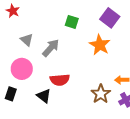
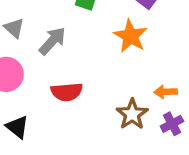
black triangle: (44, 96) -> (17, 127), moved

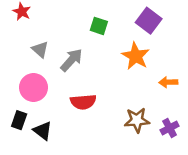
orange arrow: (166, 92) -> (168, 82), moved
brown star: (132, 114) -> (137, 120), turned 30

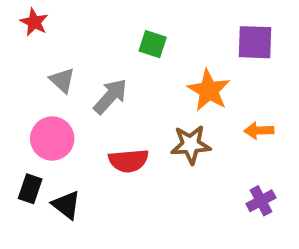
purple square: (149, 21) -> (255, 42), moved, turned -35
brown star: (137, 120) -> (191, 145), moved

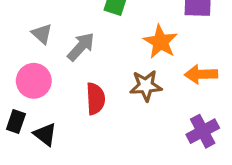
orange arrow: (259, 131) -> (201, 74), size x1.4
red semicircle: (128, 161) -> (95, 99), turned -88
purple cross: (261, 201) -> (203, 131), size x1.4

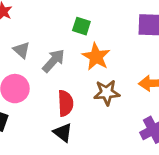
orange star: (160, 42) -> (96, 57), moved
black triangle: (45, 134) -> (63, 132), moved

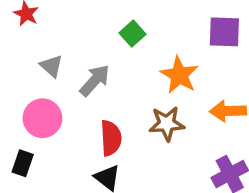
green square: (81, 26) -> (132, 34), turned 30
orange star: (96, 57) -> (179, 75), moved

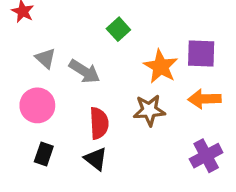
purple square: (224, 32) -> (201, 54), moved
gray arrow: (95, 80) -> (84, 71), turned 80
black rectangle: (23, 163) -> (44, 154), moved

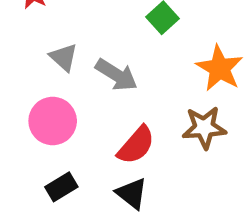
red semicircle: (99, 123) -> (136, 145), turned 44
black rectangle: (44, 154) -> (61, 187), turned 40

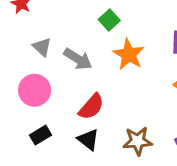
orange star: (220, 68) -> (129, 54), moved
brown star: (204, 128) -> (138, 141), moved

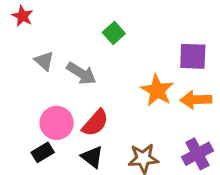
orange star: (129, 54) -> (157, 90), moved
pink circle: (35, 90) -> (57, 123), moved

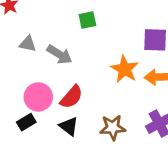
green square: (114, 33) -> (87, 20), turned 30
gray triangle: (44, 61) -> (28, 44), turned -30

